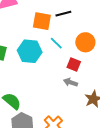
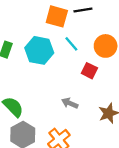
gray arrow: (70, 82) -> (70, 103), moved

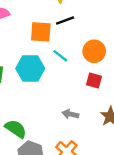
red square: (89, 71) -> (94, 81), moved

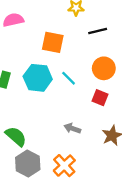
black line: (65, 21) -> (98, 31), moved
cyan line: (60, 56) -> (69, 78), moved

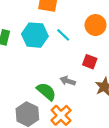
red square: (100, 98) -> (90, 62), moved
green semicircle: (16, 136) -> (46, 91), moved

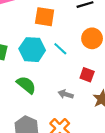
green semicircle: (46, 91) -> (26, 85), moved

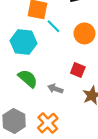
cyan line: (60, 49) -> (53, 26), moved
green semicircle: (26, 85) -> (28, 79), moved

